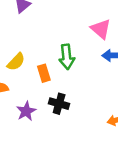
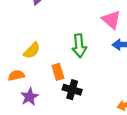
orange rectangle: (44, 73) -> (58, 72), moved
purple star: (26, 111) -> (29, 97), moved

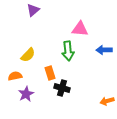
pink triangle: (111, 20) -> (80, 29), moved, turned -36

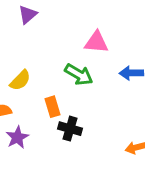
green arrow: (68, 51) -> (79, 74), turned -54

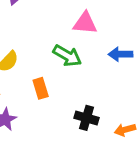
black cross: (70, 129) -> (86, 118), moved

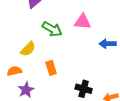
green arrow: (67, 56) -> (52, 29), moved

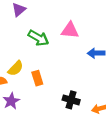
yellow semicircle: (28, 49) -> (16, 68), moved

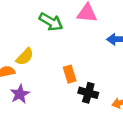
orange rectangle: (37, 78) -> (70, 74), moved

